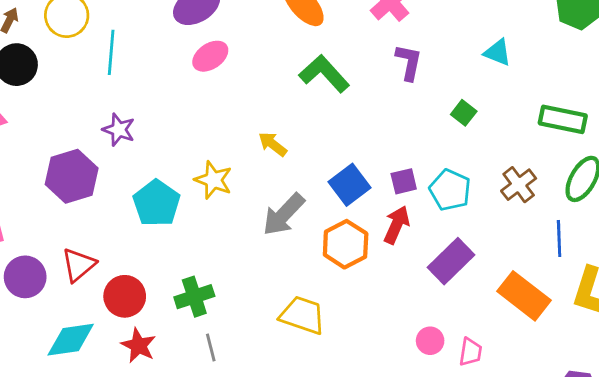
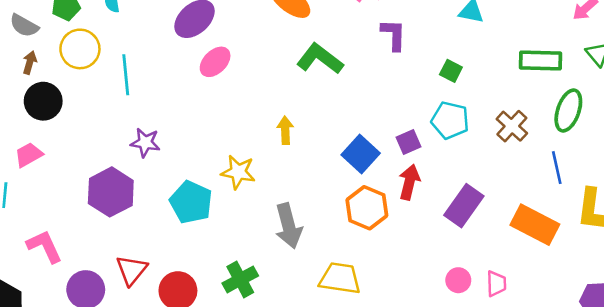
yellow arrow: (273, 144) -> (285, 130), turned 60
cyan pentagon: (450, 190) -> (450, 120), moved
gray arrow: (284, 214) -> (289, 226), moved, turned -48

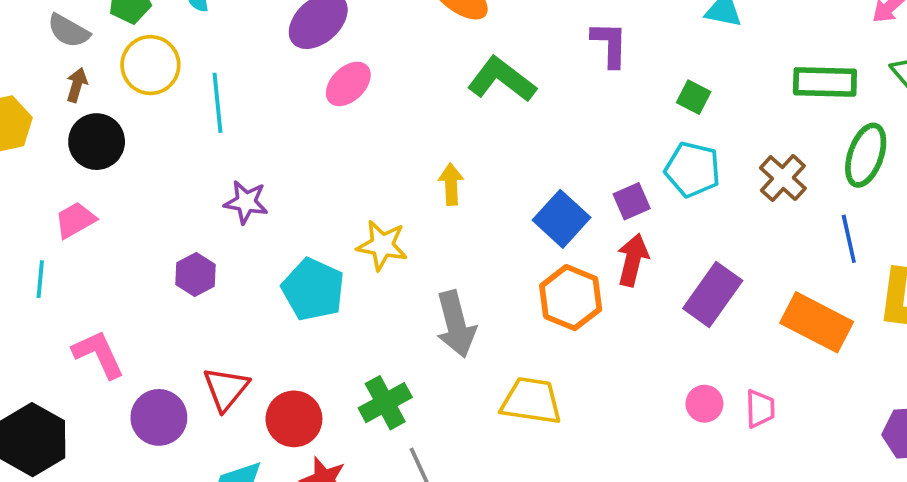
purple hexagon: (111, 192) -> (196, 274), size x0.6

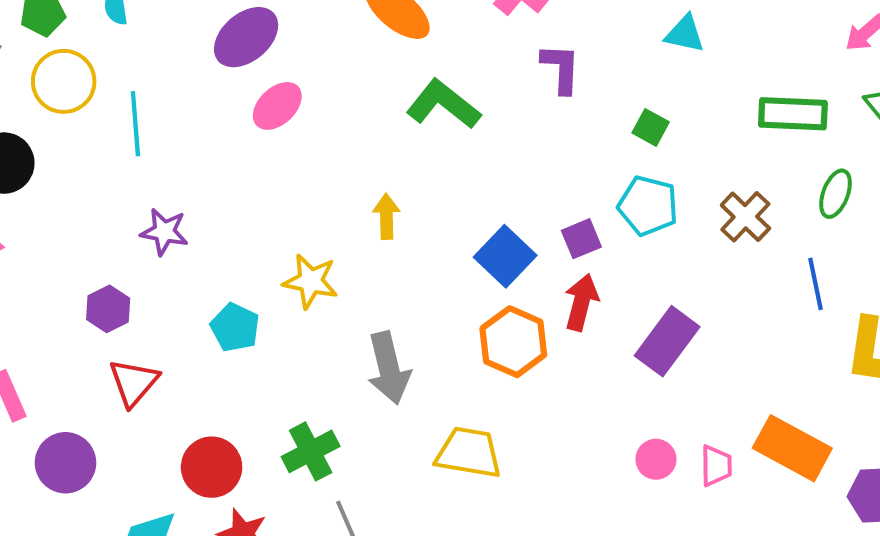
green ellipse: (866, 155) -> (836, 194), size x0.7
cyan pentagon: (313, 289) -> (235, 327), size x0.7
orange rectangle: (817, 322) -> (792, 448), moved
red triangle: (226, 389) -> (134, 382), moved

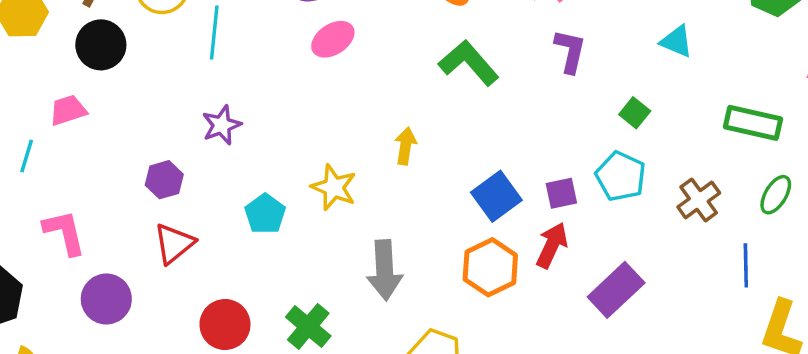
purple star: (164, 232) -> (222, 125), turned 30
green cross: (311, 451) -> (308, 327), turned -33

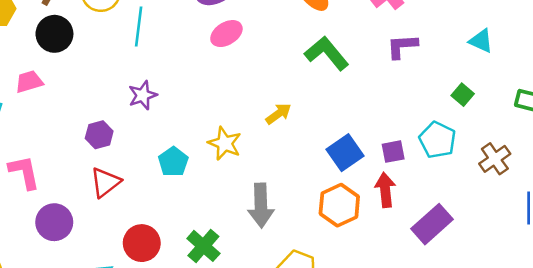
purple L-shape: (570, 51) -> (402, 46), turned -108
green square: (635, 113) -> (463, 95), moved
yellow arrow: (405, 146) -> (278, 114), turned 44
red arrow: (552, 245) -> (385, 190), turned -32

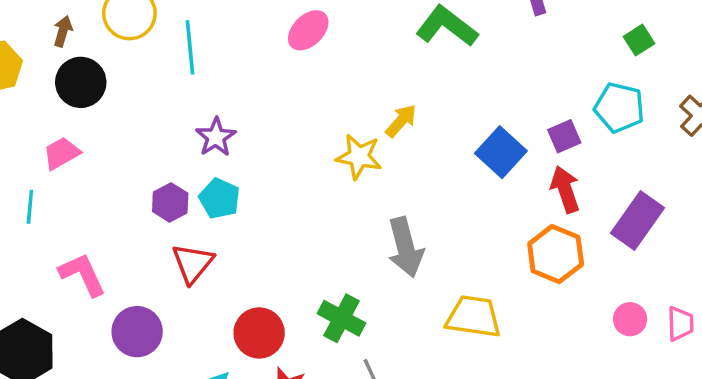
green square: (463, 95) -> (639, 40), turned 30
yellow star: (225, 143) -> (359, 157), moved
cyan pentagon: (173, 162) -> (220, 198), moved
orange hexagon: (339, 205) -> (556, 254), moved

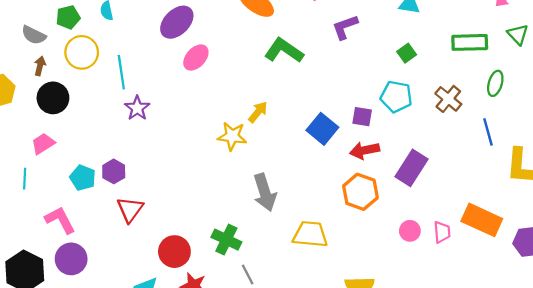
purple square: (564, 136) -> (362, 117), turned 36
purple star: (216, 137) -> (137, 108), moved
red arrow: (565, 189) -> (364, 150), turned -80
cyan pentagon: (220, 198) -> (83, 178), moved
purple circle: (137, 332) -> (71, 259), moved

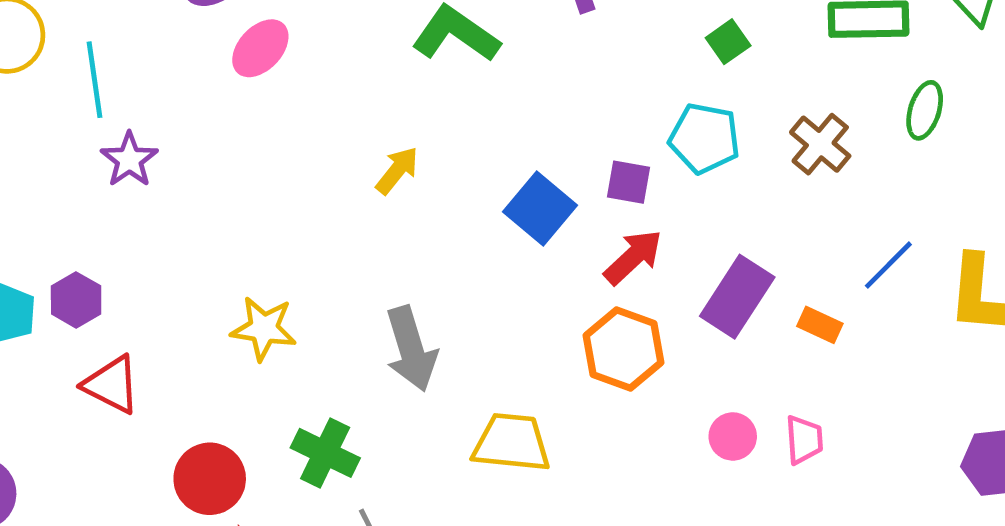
blue line: (488, 132) -> (888, 265), moved, turned 60
yellow star: (232, 136) -> (264, 328), moved
red arrow: (364, 150) -> (633, 257), turned 148
red triangle: (130, 209) -> (112, 385), turned -40
orange rectangle: (482, 220) -> (820, 325), moved, size x0.5

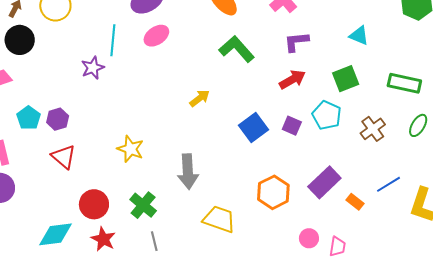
green square: (728, 42) -> (346, 79), size x1.5
cyan line: (94, 80) -> (113, 40), moved
red arrow: (633, 257) -> (292, 79), moved

